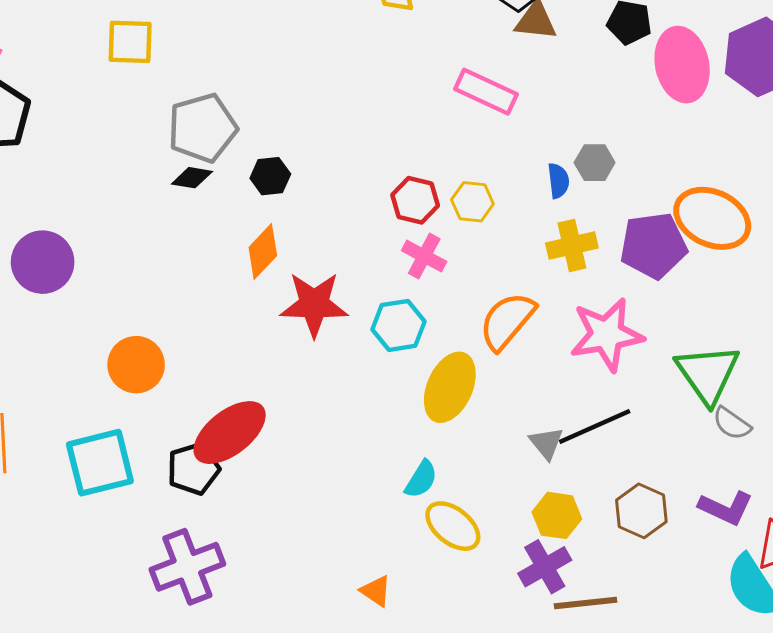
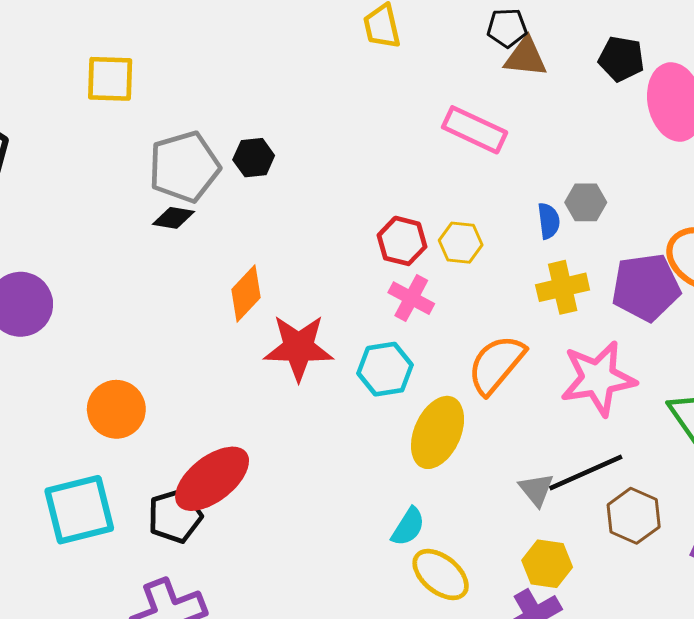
black hexagon: (270, 176) -> (254, 158), moved
brown hexagon: (641, 511) -> (634, 516), moved

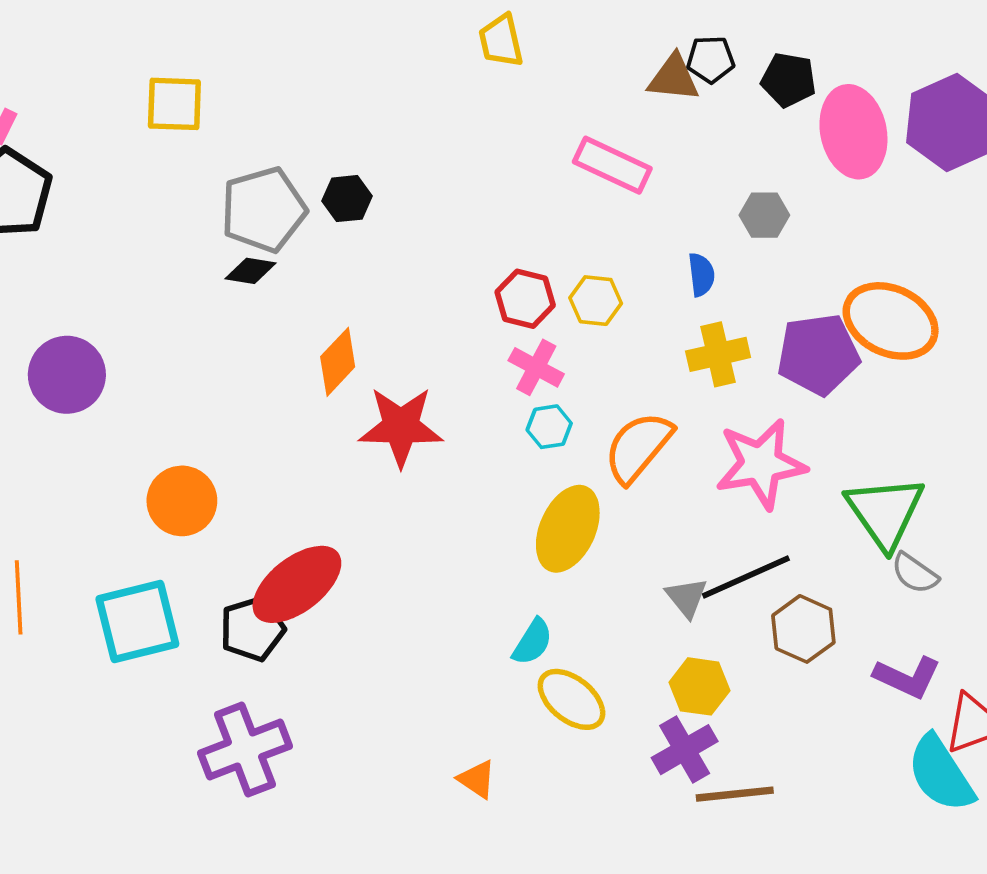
black pentagon: (507, 28) -> (711, 59), moved
gray hexagon: (586, 202) -> (764, 215), moved
cyan hexagon: (385, 369) -> (549, 427), moved, size x0.7

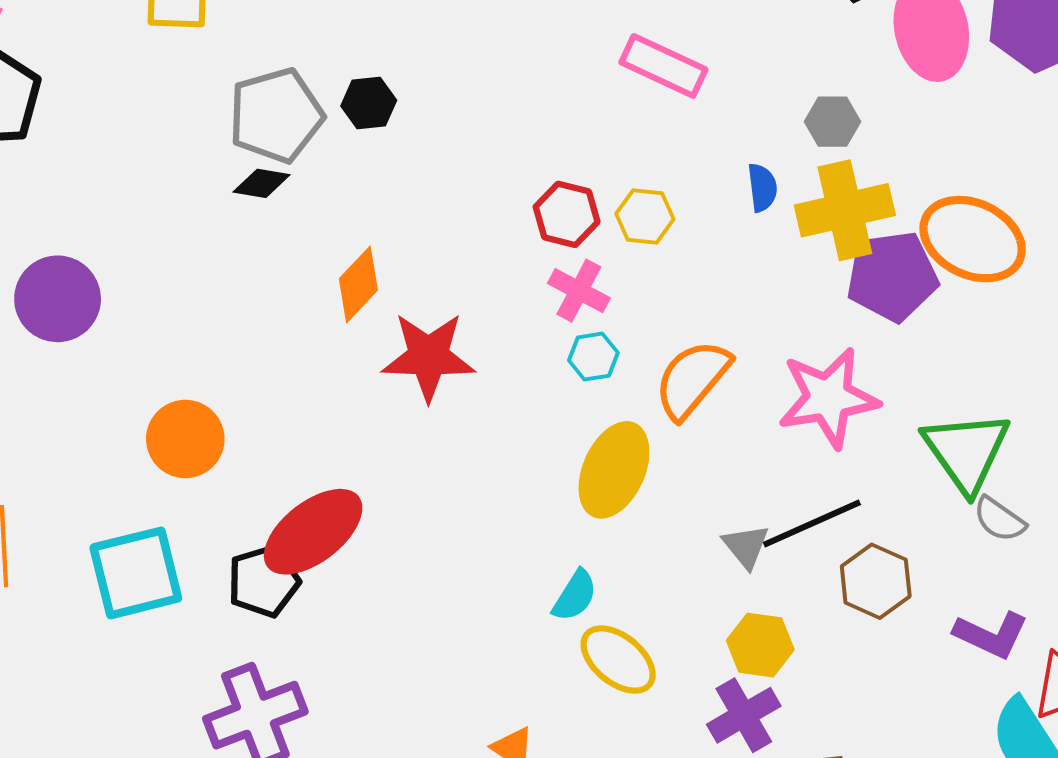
yellow cross: (718, 354) -> (845, 210), moved, size x1.4

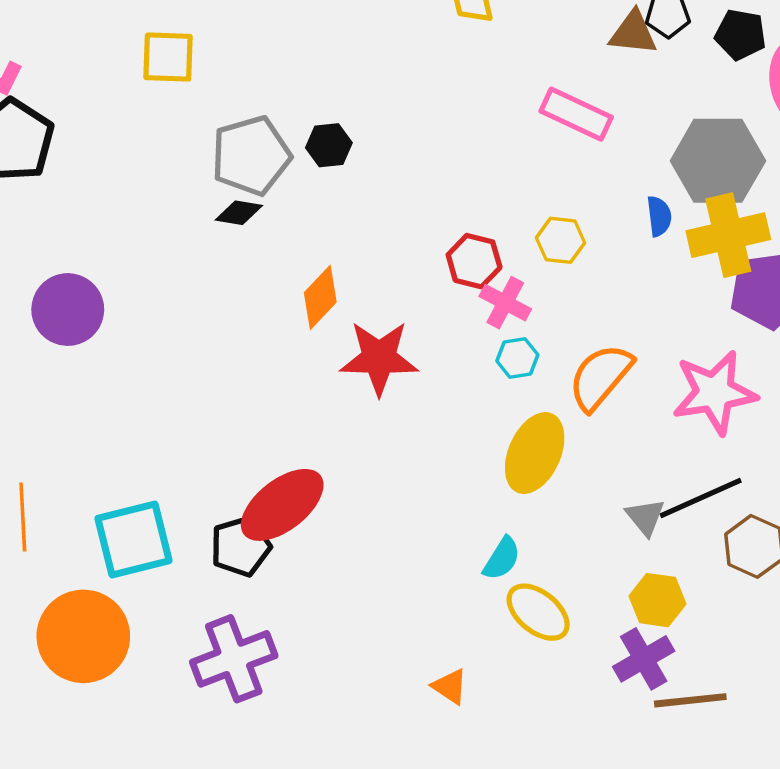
gray hexagon: (832, 122) -> (718, 161), size x2.0
red hexagon: (567, 214) -> (474, 261), moved
orange circle: (185, 439) -> (83, 636), moved, size x1.4

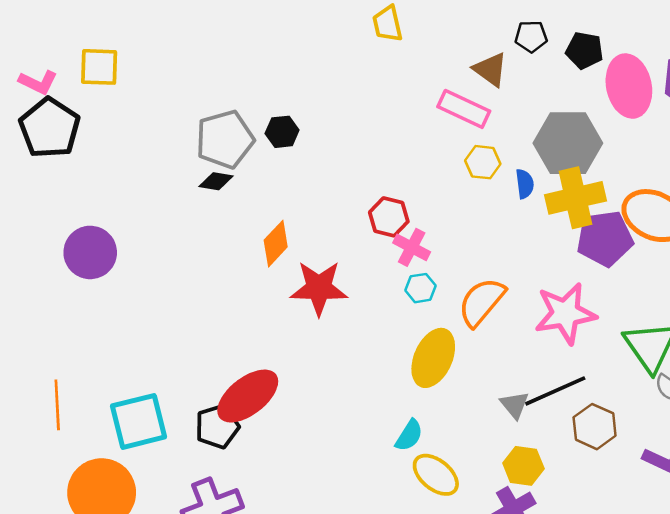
brown triangle: (633, 33) -> (490, 69), moved, turned 30
yellow square: (168, 57) -> (99, 67), moved
yellow hexagon: (561, 240) -> (483, 162), moved

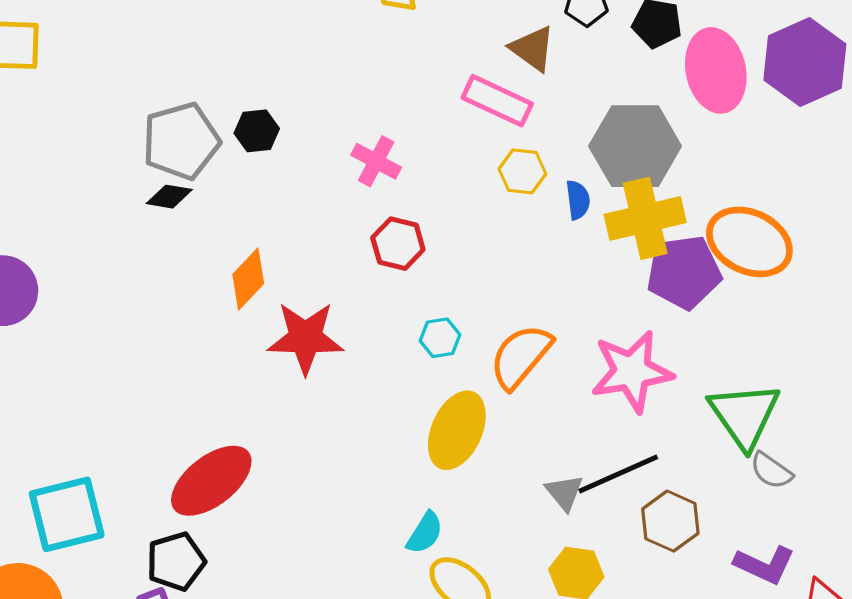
pink cross: (412, 247) -> (376, 161), moved
black pentagon: (217, 427) -> (176, 561), moved

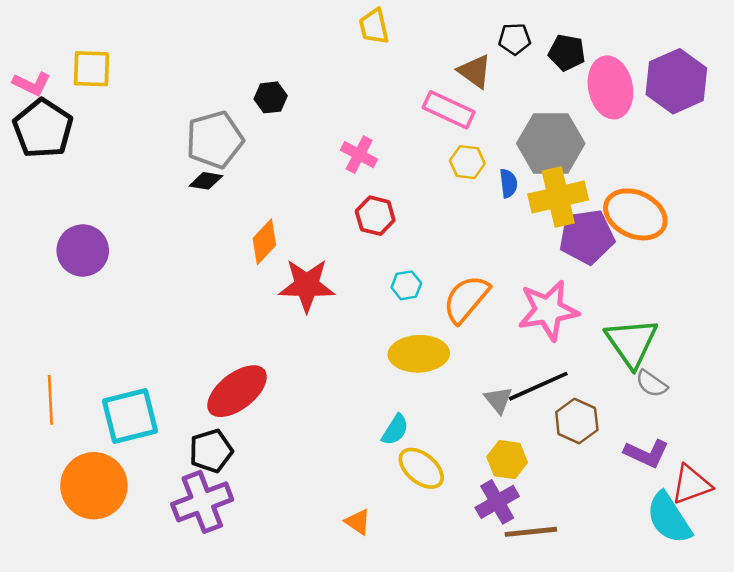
black hexagon: (257, 131) -> (271, 97), moved
yellow ellipse: (457, 430) -> (419, 354), turned 64

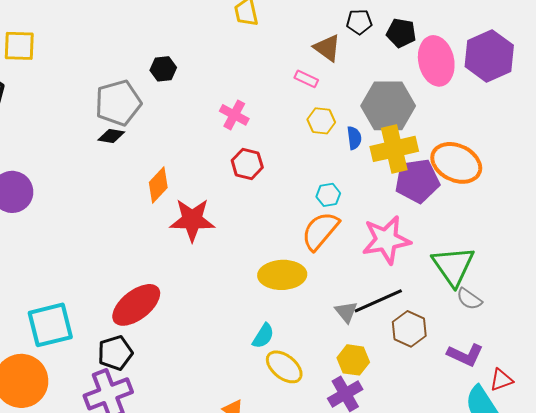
pink rectangle: (449, 110) -> (306, 79), size x0.6
cyan hexagon: (406, 285) -> (328, 195), moved
red triangle: (691, 484) -> (501, 380), size x0.7

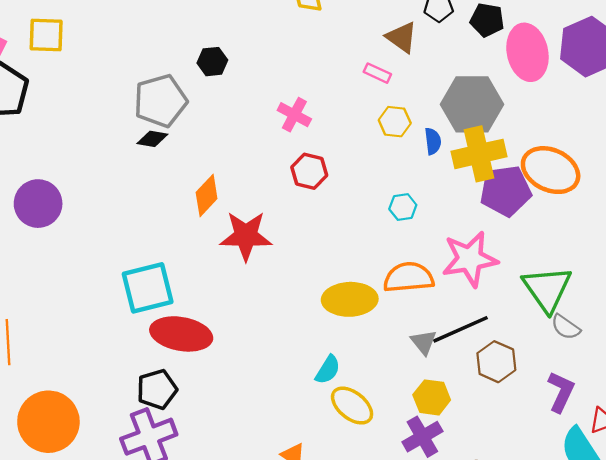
orange semicircle: (320, 231) -> (409, 277), moved, turned 45
red ellipse: (136, 305) -> (181, 334), turned 48
cyan square: (50, 325) -> (148, 288), moved
purple L-shape: (465, 355) -> (561, 392), turned -90

